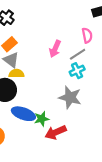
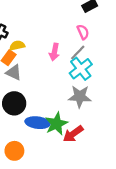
cyan cross: (77, 71) -> (81, 69), size x1.5
yellow semicircle: (16, 74) -> (17, 45), moved
green star: (42, 119) -> (56, 124), size x1.5

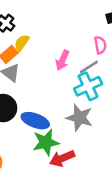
yellow semicircle: (17, 45) -> (22, 43), turned -56
blue ellipse: (38, 123) -> (35, 121), moved

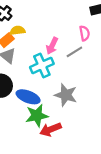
yellow semicircle: (22, 43) -> (18, 30), turned 48
cyan cross: (88, 86) -> (42, 65), moved

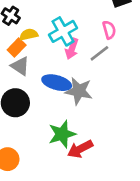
cyan cross: (42, 65) -> (63, 31), moved
gray star: (66, 95) -> (79, 91), moved
blue ellipse: (28, 97) -> (57, 83), moved

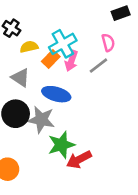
orange rectangle: (17, 47) -> (51, 59), moved
gray star: (79, 91) -> (41, 120), moved

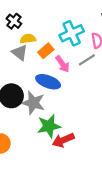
cyan cross: (63, 44) -> (72, 33), moved
pink arrow: (71, 61) -> (63, 64), moved, turned -60
gray triangle: (20, 78) -> (20, 52), moved

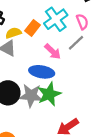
orange rectangle: (46, 51) -> (32, 28), moved
green star: (49, 126) -> (49, 94), moved

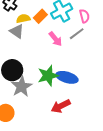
blue ellipse: (42, 72) -> (67, 77), moved
gray star: (31, 96) -> (22, 87), moved, turned 30

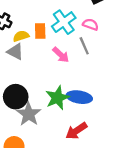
orange rectangle: (40, 16) -> (40, 31), turned -40
pink semicircle: (84, 16) -> (91, 24), turned -48
gray line: (77, 34) -> (84, 46), turned -70

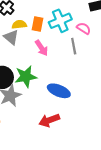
pink arrow: (61, 55) -> (42, 48), moved
green star: (57, 98) -> (26, 77), moved

